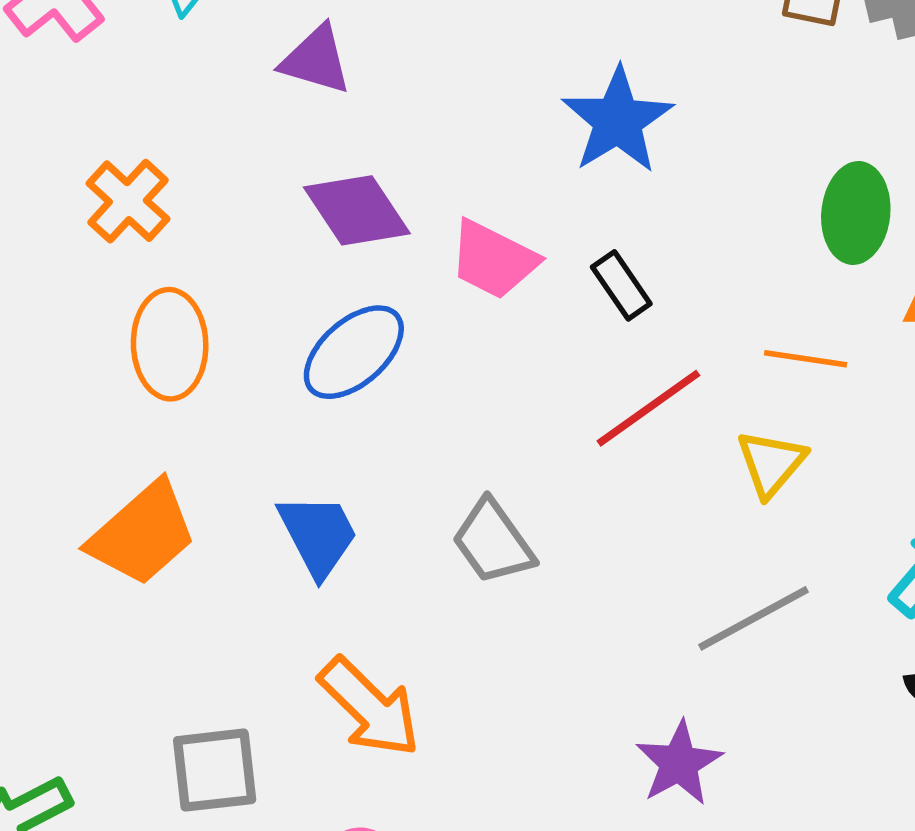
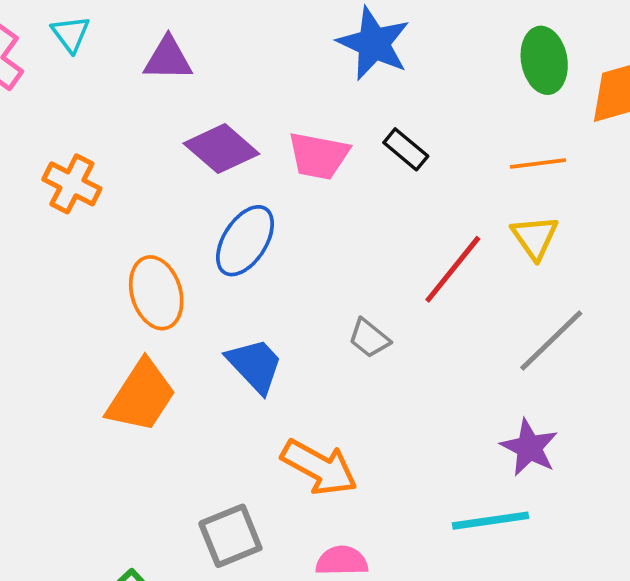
orange ellipse: (170, 344) -> (156, 293), moved
red line: (648, 408) -> (453, 269), moved
gray trapezoid: (493, 542) -> (369, 338), size x0.7

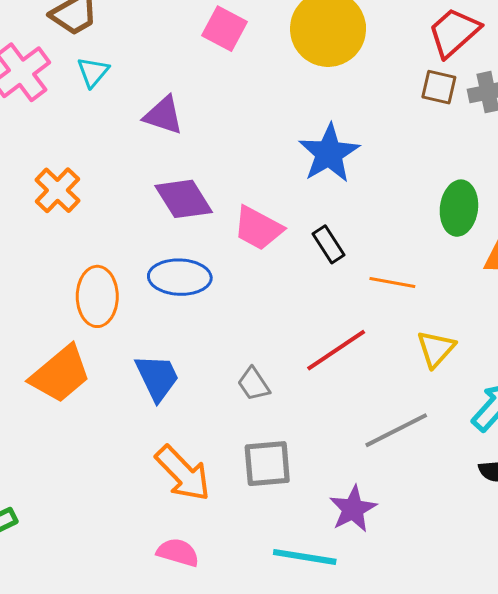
orange line: (538, 163) -> (392, 283), moved
yellow triangle: (535, 237) -> (436, 349), moved
blue ellipse: (245, 241) -> (180, 277), turned 42
gray square: (230, 536) -> (267, 464), moved

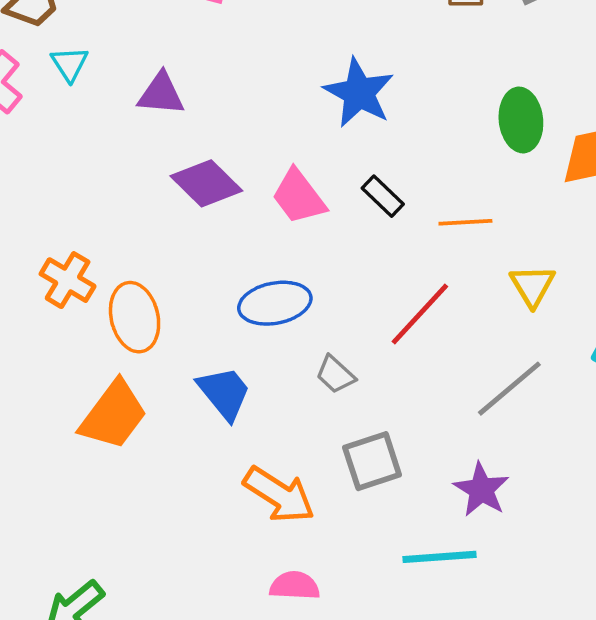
orange cross: (57, 190) -> (68, 280), moved
pink trapezoid: (258, 228) -> (299, 197), turned 38
blue ellipse: (180, 277) -> (275, 303), moved

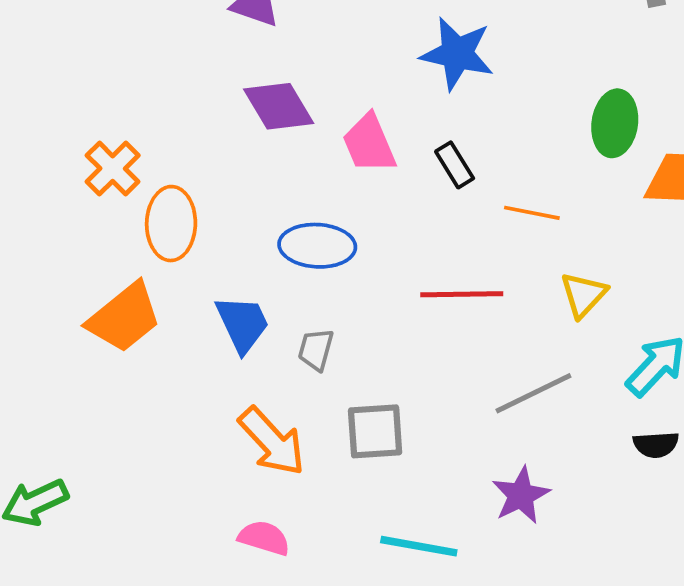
blue star: (359, 93) -> (457, 54), turned -30
red line: (420, 314) -> (462, 294), turned 32
gray trapezoid: (335, 374) -> (316, 350), moved, turned 48
purple star: (481, 490) -> (521, 495), moved

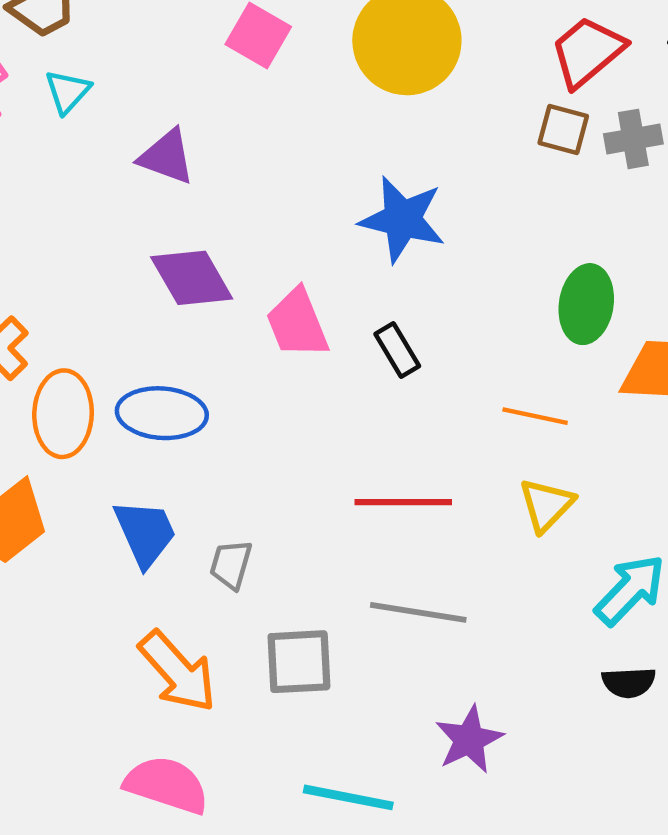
orange line: (532, 213) -> (535, 416), moved
blue ellipse: (317, 246) -> (162, 413), moved
gray line: (533, 393) -> (418, 612), moved, turned 34
pink semicircle: (264, 538) -> (167, 785), size x1.4

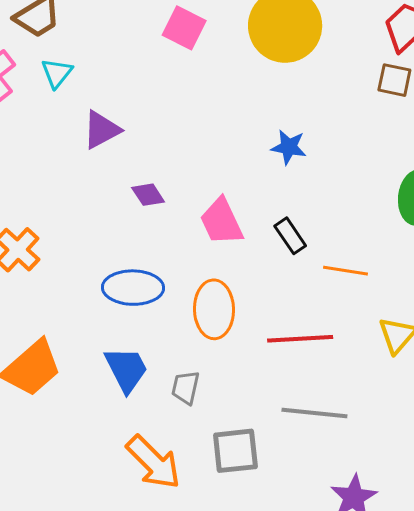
purple triangle: (167, 157) -> (101, 130), moved, turned -45
blue star: (402, 219) -> (289, 147), size x0.6
purple diamond: (192, 278) -> (148, 195), size x0.6
orange ellipse: (63, 414) -> (214, 309), moved
orange line: (535, 416) -> (346, 271), moved

